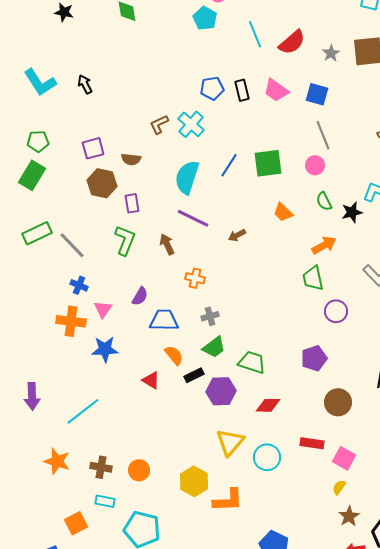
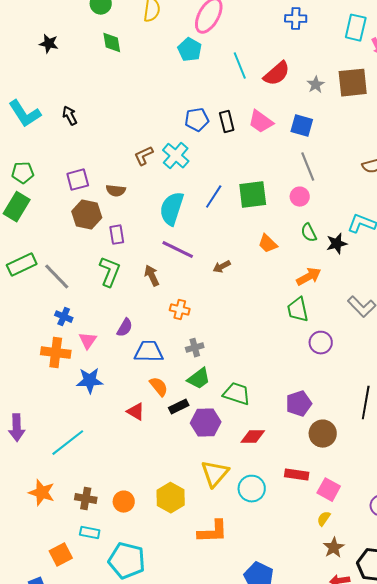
purple pentagon: (314, 358) -> (299, 404), moved
yellow hexagon: (194, 481) -> (171, 498), moved

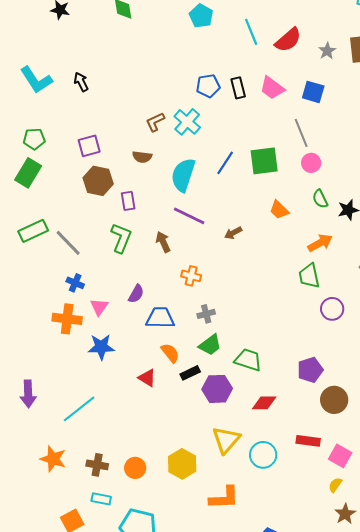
gray line: (308, 167) -> (301, 133), moved
brown semicircle: (116, 191) -> (142, 157), moved

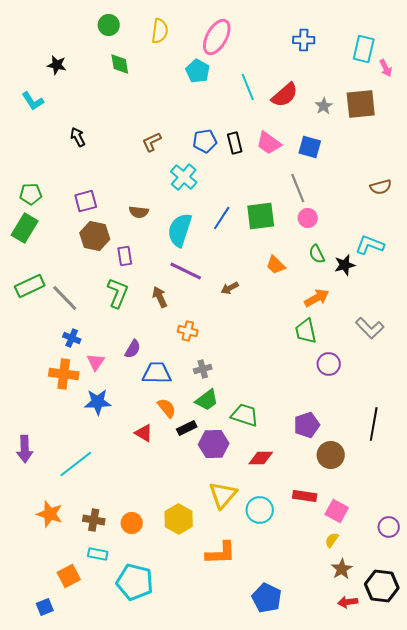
cyan L-shape: (36, 80) -> (33, 101), moved, size x0.7
brown L-shape: (155, 122) -> (152, 142), moved

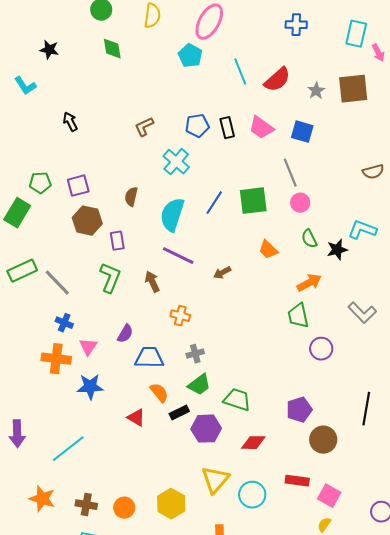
green pentagon: (31, 194) -> (40, 183), moved
brown semicircle: (139, 212) -> (131, 197), turned 96

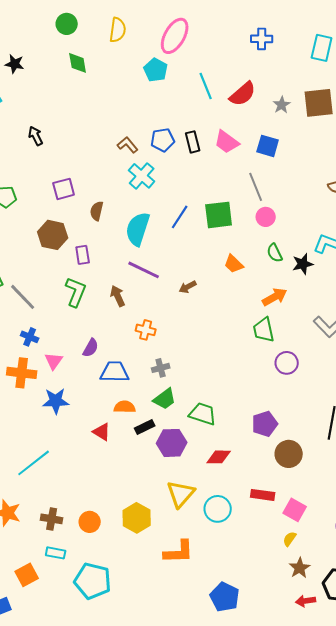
brown L-shape: (144, 127) -> (128, 145), moved, turned 75
purple square: (78, 186) -> (64, 189), moved
orange semicircle: (159, 393) -> (125, 407), turned -50

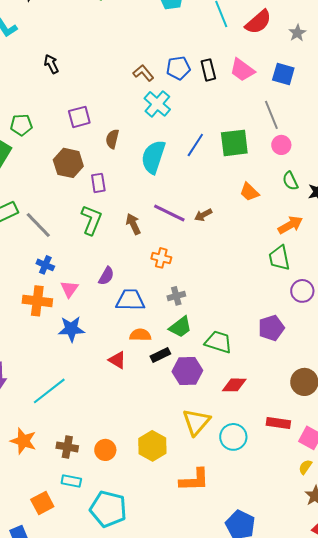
purple line: (144, 270) -> (169, 213), moved
purple pentagon: (265, 424) -> (271, 328), moved

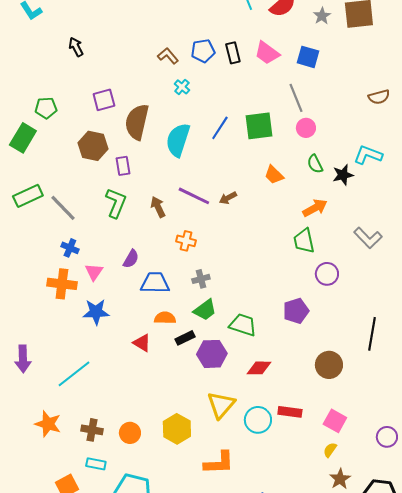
cyan cross: (157, 104) -> (182, 87), size x0.6
brown semicircle: (112, 139) -> (137, 122), size x1.8
red rectangle: (278, 423) -> (290, 412), moved

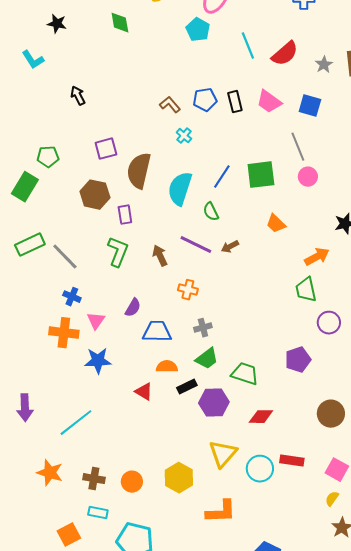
green semicircle: (315, 164) -> (211, 212), moved

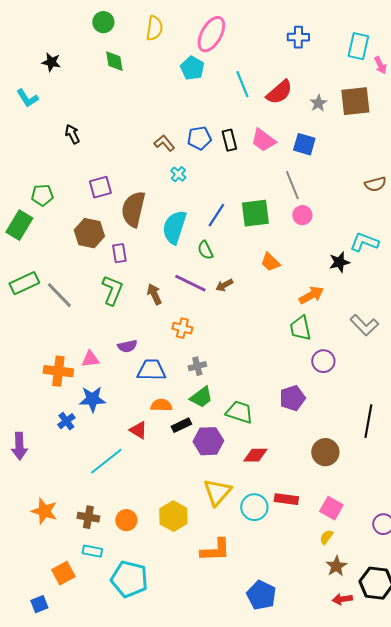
blue cross: (72, 297) -> (66, 421), moved, turned 30
purple semicircle: (133, 308) -> (127, 346), turned 48
pink triangle: (96, 321) -> (90, 359), turned 48
cyan line: (76, 423) -> (106, 461), moved

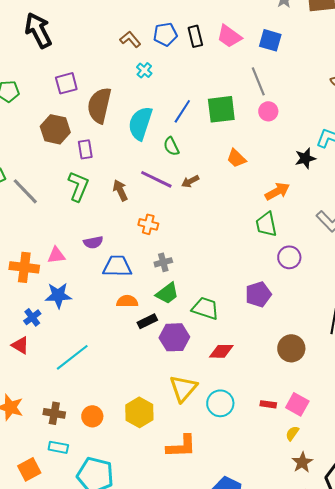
black arrow: (72, 134) -> (38, 30), size x1.8
red triangle: (138, 430) -> (20, 345), moved
red rectangle: (286, 499) -> (268, 404), moved, size x0.7

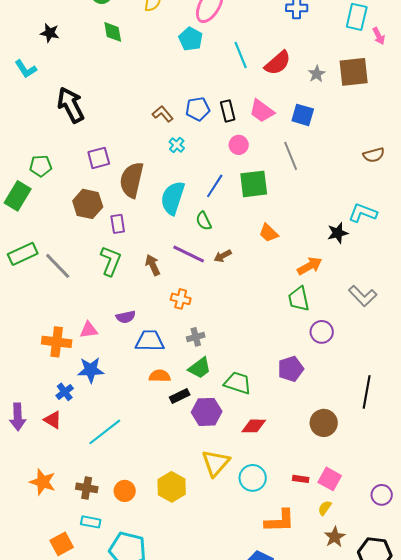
pink circle: (268, 111) -> (239, 145), moved
orange L-shape: (181, 446) -> (280, 521), moved

